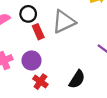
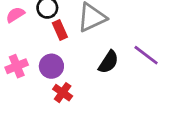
black semicircle: (77, 79) -> (108, 62), moved

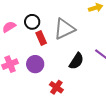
red cross: (63, 93) -> (56, 87), moved

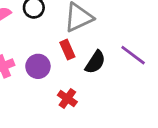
red rectangle: (41, 38) -> (67, 50), moved

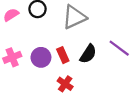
red rectangle: (67, 50) -> (63, 55), moved

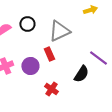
black semicircle: (88, 54) -> (81, 74), moved
red rectangle: (63, 55) -> (49, 54), moved

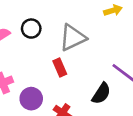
purple circle: (30, 66) -> (31, 99), moved

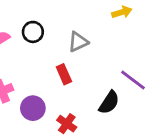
gray triangle: (73, 38) -> (78, 42), size x0.7

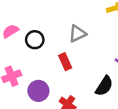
black circle: (33, 32) -> (35, 40), moved

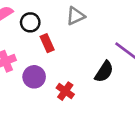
red rectangle: (65, 62) -> (47, 43), moved

